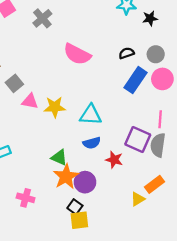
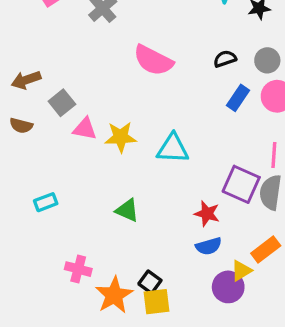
blue rectangle: (135, 80) -> (238, 98), size x0.7
blue semicircle: (92, 143) -> (209, 246), moved
orange star: (66, 177) -> (114, 295), moved
purple circle: (85, 182) -> (228, 287), moved

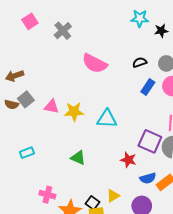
gray square: (62, 103) -> (26, 99), moved
blue semicircle: (209, 246) -> (148, 178), moved
yellow triangle: (241, 271) -> (113, 196), moved

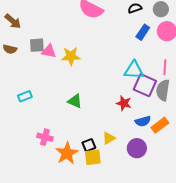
brown arrow: (15, 76) -> (13, 21), turned -120
gray square: (26, 99) -> (37, 45), moved, turned 35
cyan triangle: (107, 119) -> (134, 70), moved
black square: (93, 203) -> (89, 145), turned 32

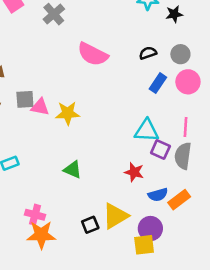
purple square: (145, 85) -> (160, 150), size x0.7
yellow triangle: (109, 138) -> (115, 216), size x1.6
orange star: (67, 153) -> (41, 235), moved, turned 30
yellow square: (93, 157) -> (144, 245), moved

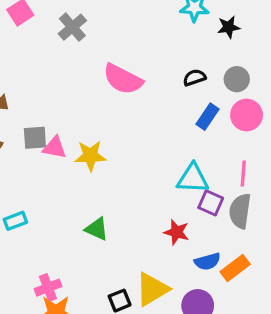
pink cross: (35, 215) -> (48, 288), turned -36

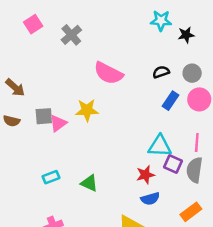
pink triangle: (54, 148) -> (58, 123), turned -48
yellow star: (90, 156) -> (87, 110), moved
cyan rectangle: (15, 221) -> (51, 177), moved
red star: (177, 232) -> (145, 175), moved, turned -30
blue semicircle: (207, 261) -> (150, 199), moved

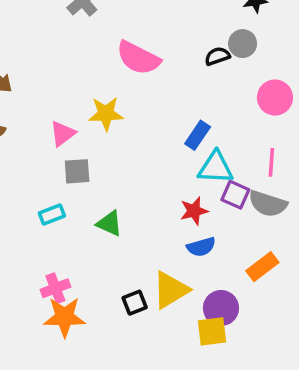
gray circle: (192, 73) -> (243, 44), moved
blue rectangle: (171, 101) -> (198, 135), moved
gray square: (44, 116) -> (77, 171), moved
gray semicircle: (194, 170) -> (268, 204), turned -80

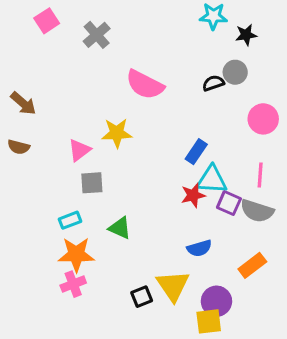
red star: (194, 211) -> (193, 195), moved
yellow triangle: (171, 290) -> (173, 286), turned -33
orange star: (64, 317) -> (76, 254), moved

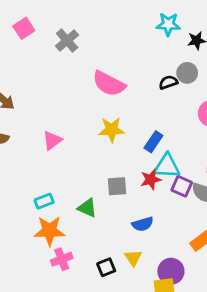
yellow star: (117, 133) -> (112, 130), moved
gray square: (92, 183) -> (117, 186), moved
blue semicircle: (199, 248) -> (143, 224), moved
pink cross: (73, 284) -> (62, 259), moved
yellow triangle: (173, 286) -> (133, 258), size x0.6

